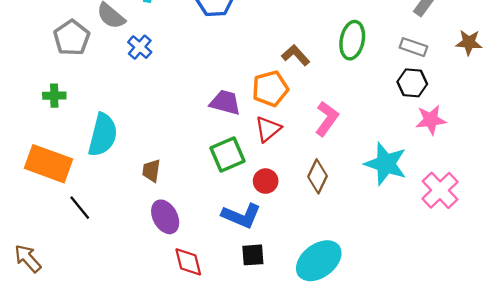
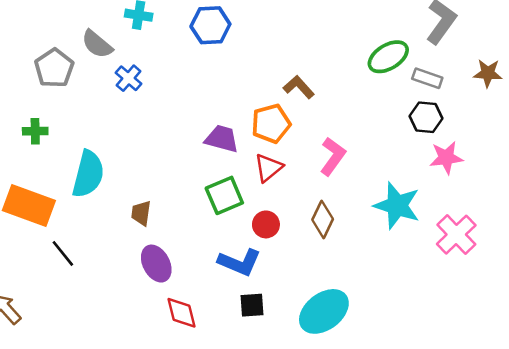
green ellipse: (352, 40) -> (388, 57), moved, turned 48

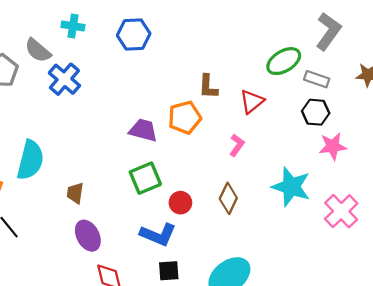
blue cross: (129, 78) -> (64, 79), size x1.4
brown L-shape: (299, 87) -> (208, 87), turned -135
pink L-shape: (333, 156) -> (237, 145), size x0.7
red triangle: (268, 168) -> (252, 102), moved

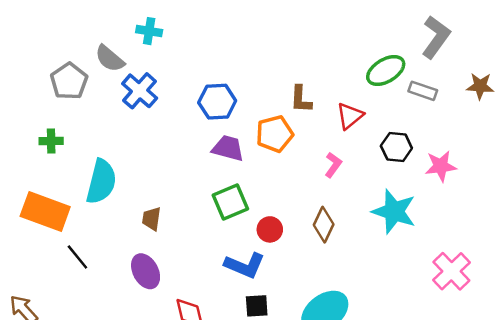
blue hexagon: (134, 34) -> (217, 102), moved
black hexagon: (316, 112) -> (396, 147), moved
pink cross: (341, 211) -> (451, 271), moved
purple ellipse: (88, 236) -> (146, 271), moved

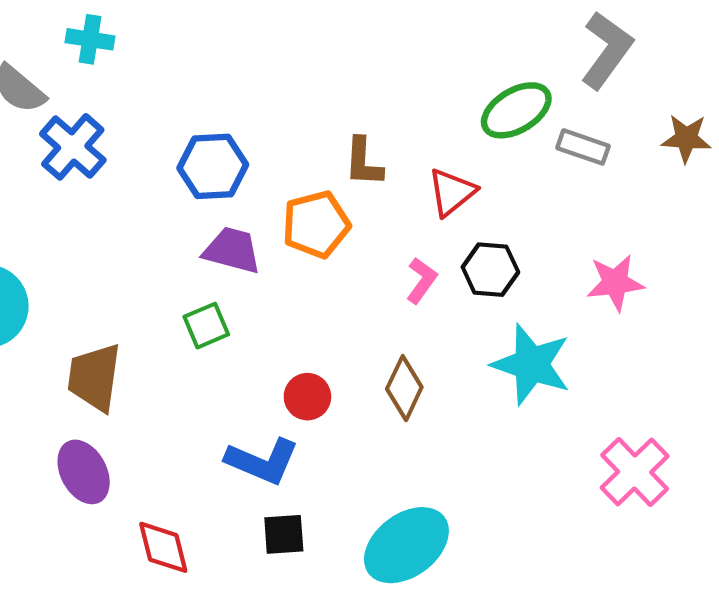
black hexagon: (396, 147) -> (490, 270), moved
green square: (230, 202) -> (206, 326), moved, size x0.7
brown trapezoid: (152, 219) -> (94, 377), size x1.6

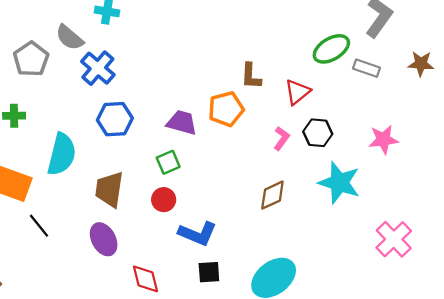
blue hexagon: (213, 166) -> (115, 119), moved
brown diamond: (404, 388) -> (272, 195), turned 40
red circle: (307, 397) -> (164, 200), moved

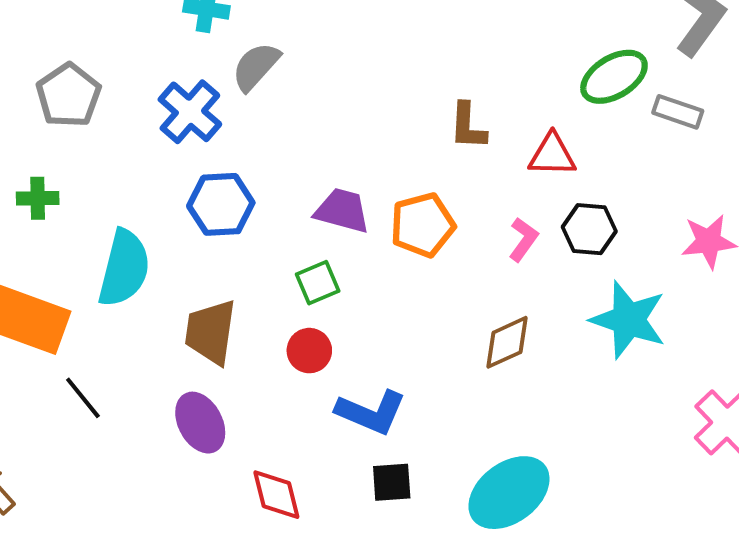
gray semicircle: (70, 38) -> (256, 66), moved, turned 92
red triangle: (297, 92) -> (552, 155), turned 40
orange pentagon: (226, 109) -> (423, 225), moved

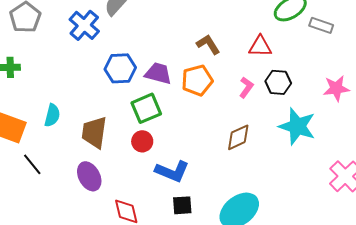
brown L-shape: (468, 126) -> (208, 44), moved, turned 145
blue hexagon: (221, 204) -> (120, 68), moved
cyan semicircle: (124, 268) -> (52, 115), moved, size x0.6
green square: (318, 283) -> (146, 108), size x1.4

